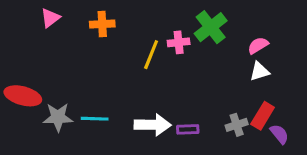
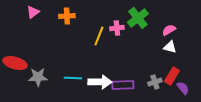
white triangle: (260, 71) -> (170, 47), turned 32
cyan line: (95, 119) -> (73, 78), moved
purple rectangle: (188, 129) -> (123, 85), size x1.5

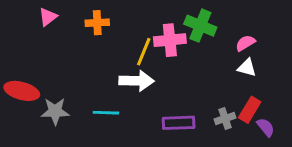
green cross: (138, 18) -> (200, 26), turned -30
pink cross: (117, 28) -> (170, 40), size x1.5
white arrow: (100, 82) -> (136, 81), moved

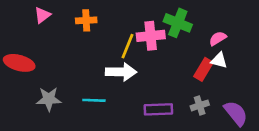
red ellipse: (22, 91) -> (19, 63), moved
red rectangle: (250, 110) -> (204, 69), moved
purple semicircle: (266, 127) -> (236, 113), size x1.5

